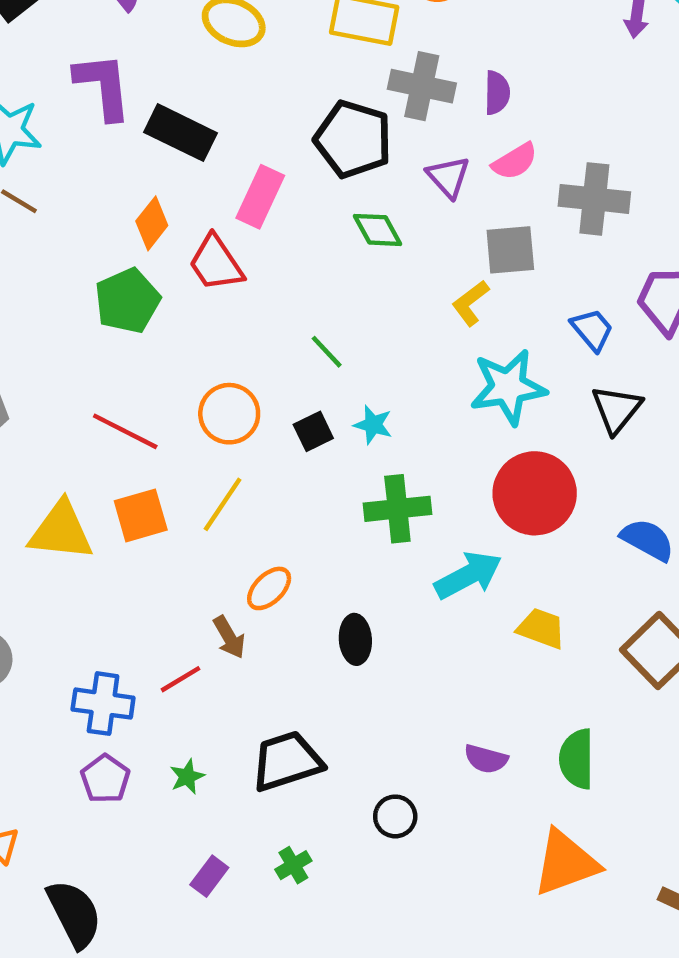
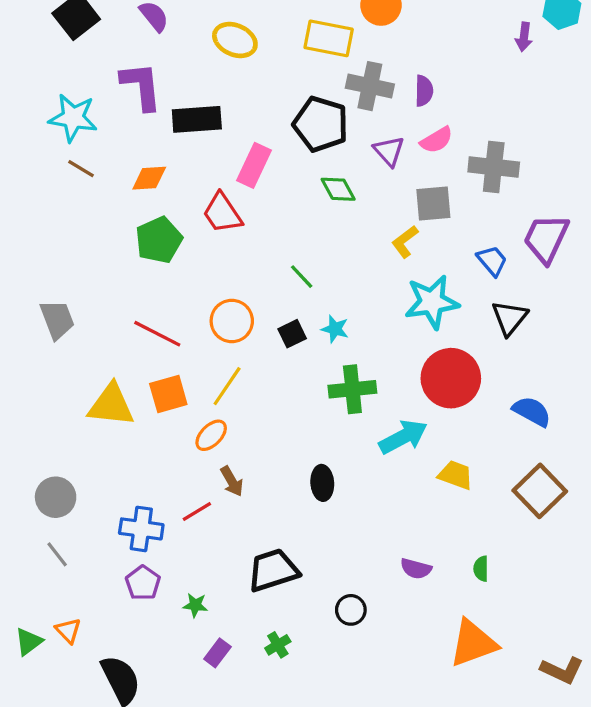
black rectangle: (181, 133) -> (197, 119), turned -30
orange diamond: (152, 223) -> (149, 178), moved, turned 48
orange ellipse: (269, 588) -> (211, 435), moved
green semicircle: (577, 759) -> (481, 569), size x0.6
green star: (187, 777) -> (195, 605), moved, turned 30

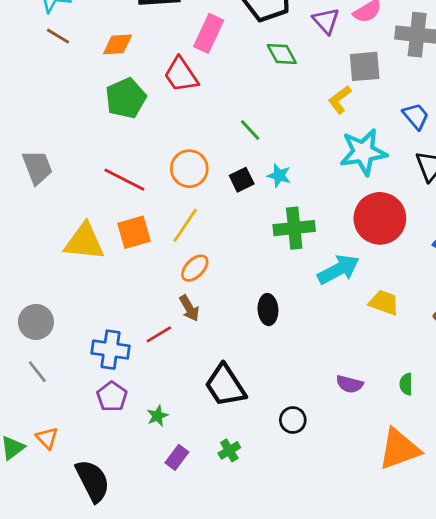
orange ellipse: (211, 435) -> (195, 268), moved
black trapezoid: (273, 570) -> (225, 385), turned -105
green star: (195, 605) -> (157, 416), turned -30

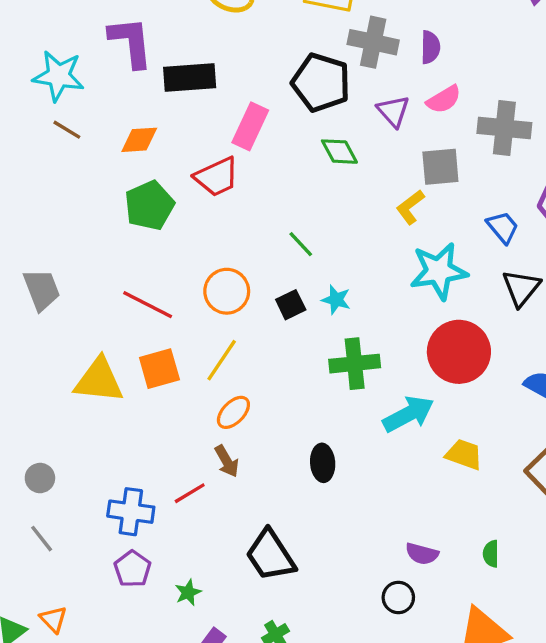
red trapezoid: (181, 75) -> (217, 177), turned -81
gray circle: (36, 322) -> (40, 478), size x0.7
black circle: (293, 420) -> (398, 597), moved

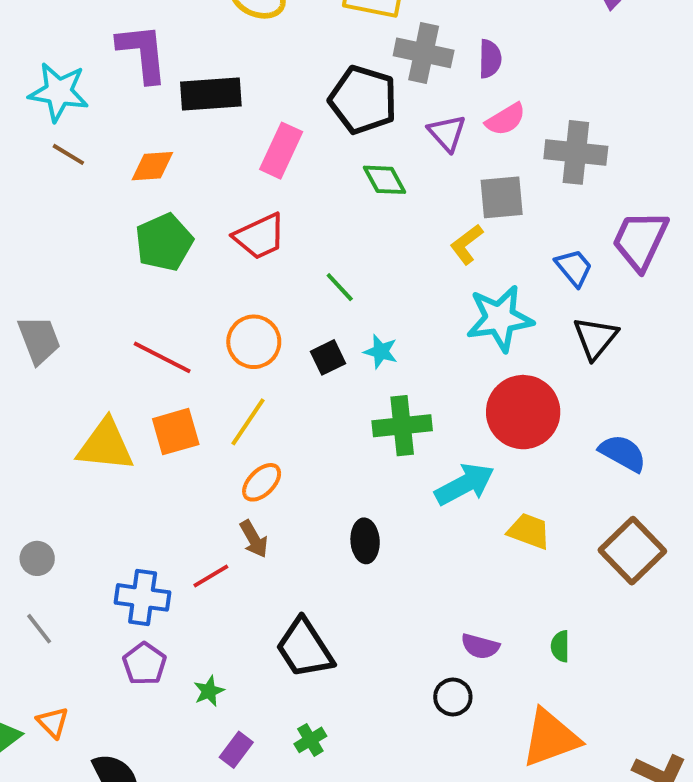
red trapezoid: (217, 177) -> (260, 236), moved

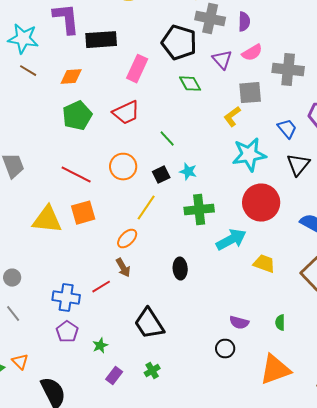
yellow line: (248, 422) -> (146, 208), moved

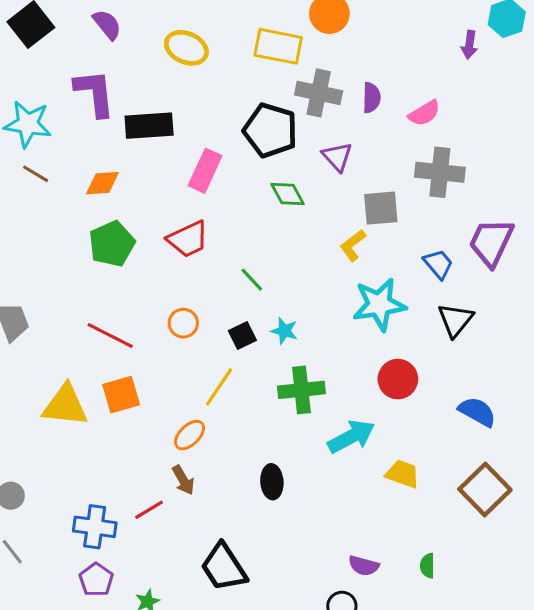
pink semicircle: (252, 53) -> (424, 113), moved
orange circle: (123, 167) -> (183, 323), size x0.7
red circle: (261, 203) -> (398, 379), size x0.7

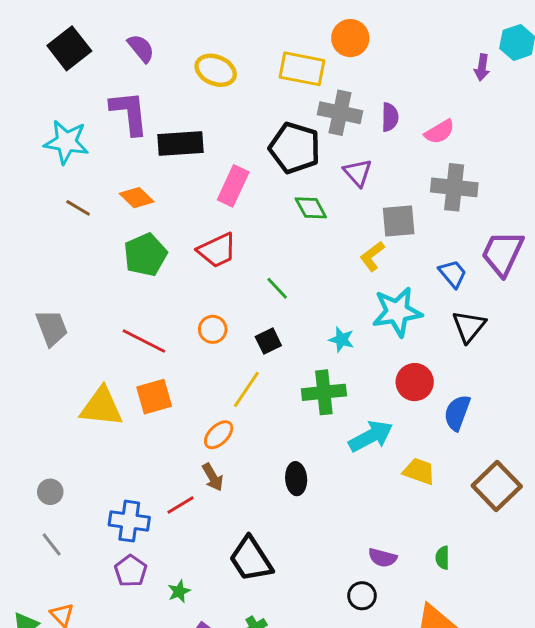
brown line: (36, 174) -> (78, 208), moved
orange diamond: (102, 183) -> (137, 198), turned 48
cyan star: (284, 331) -> (342, 340), moved
blue semicircle: (477, 412) -> (457, 413), moved, turned -99

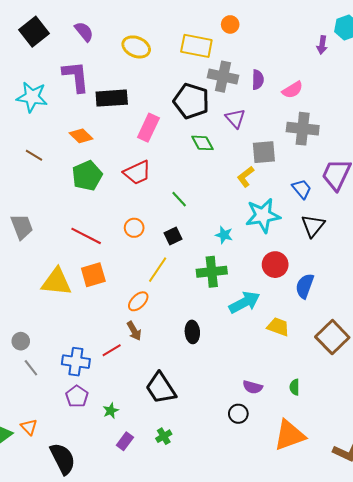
orange circle: (350, 38) -> (230, 24), size x0.7
brown line: (78, 208) -> (34, 155), moved
gray line: (52, 545) -> (31, 368), moved

